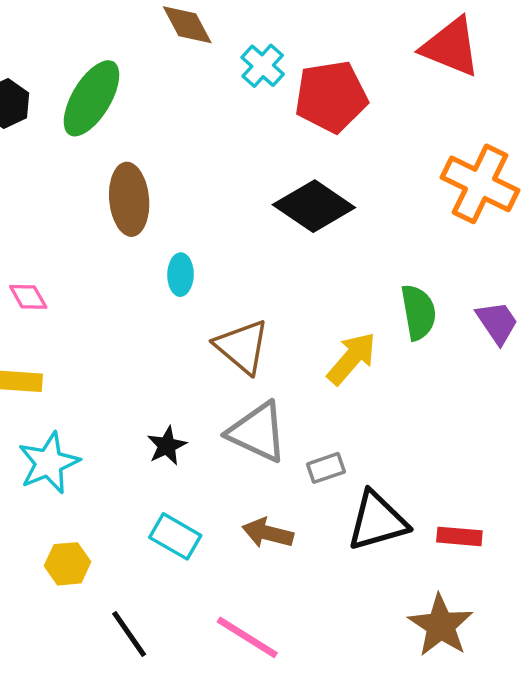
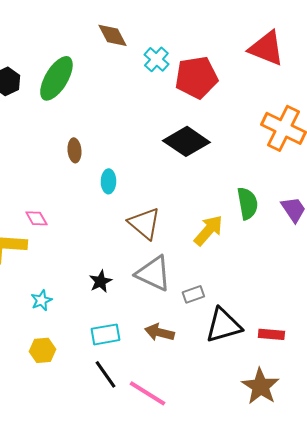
brown ellipse: (129, 199) -> (74, 150), moved, size x0.6
pink diamond: (28, 297) -> (36, 218), moved
cyan star: (49, 463) -> (41, 300), moved, size x0.6
cyan rectangle: (175, 536) -> (105, 334), turned -40
black line: (129, 634) -> (105, 374), moved

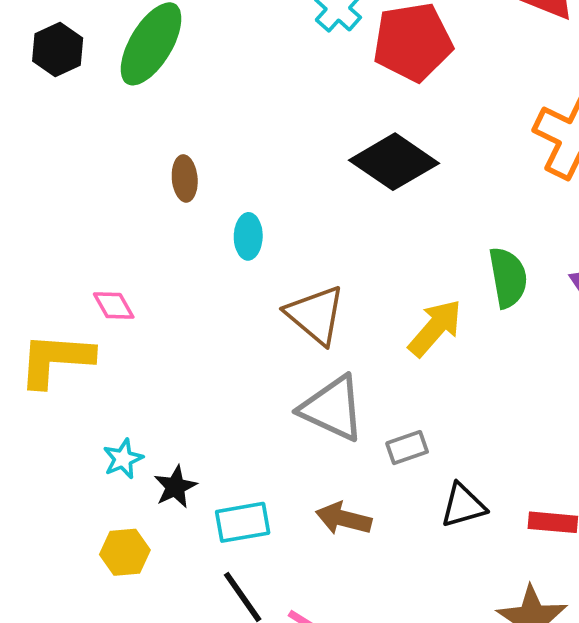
black star: (100, 281) -> (175, 487), moved
black triangle: (223, 325) -> (463, 506), size x0.7

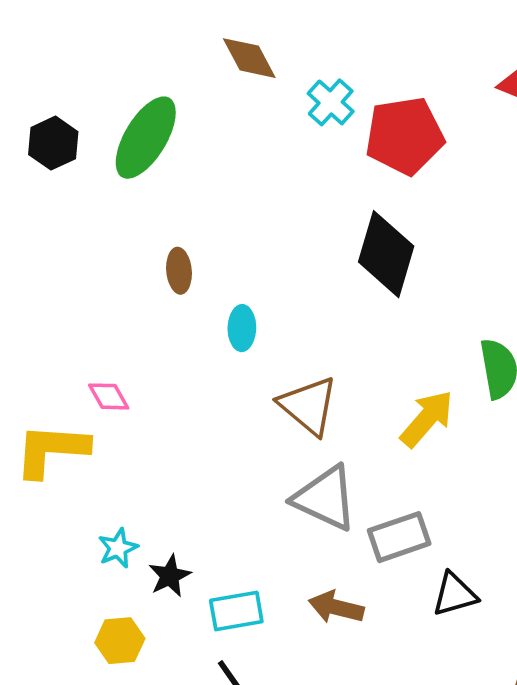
black diamond: (394, 162) -> (386, 254), turned 72
gray rectangle: (407, 448) -> (399, 537), size x1.5

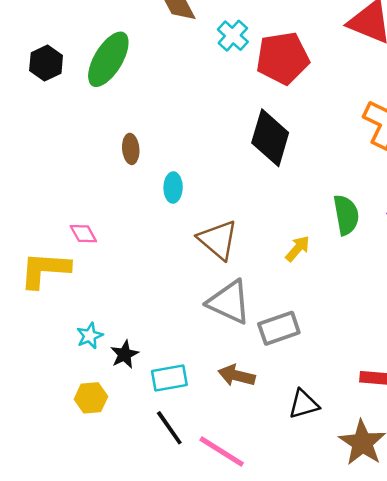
yellow arrow: (427, 419) -> (298, 249), size x0.7
black triangle: (455, 594) -> (304, 404), moved

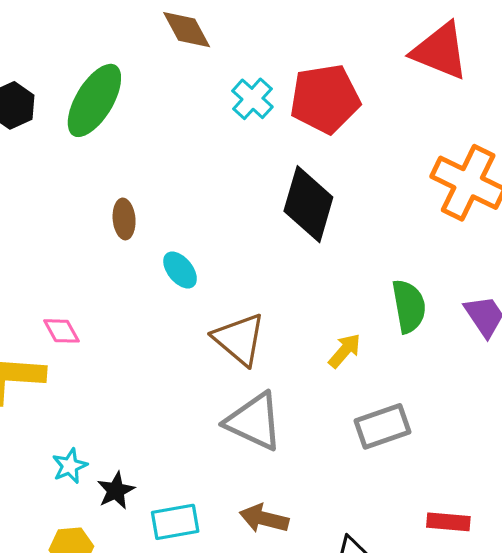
cyan cross: (233, 36) -> (252, 99), moved
cyan ellipse: (173, 188) -> (180, 270), turned -40
gray rectangle: (279, 328) -> (383, 426), moved

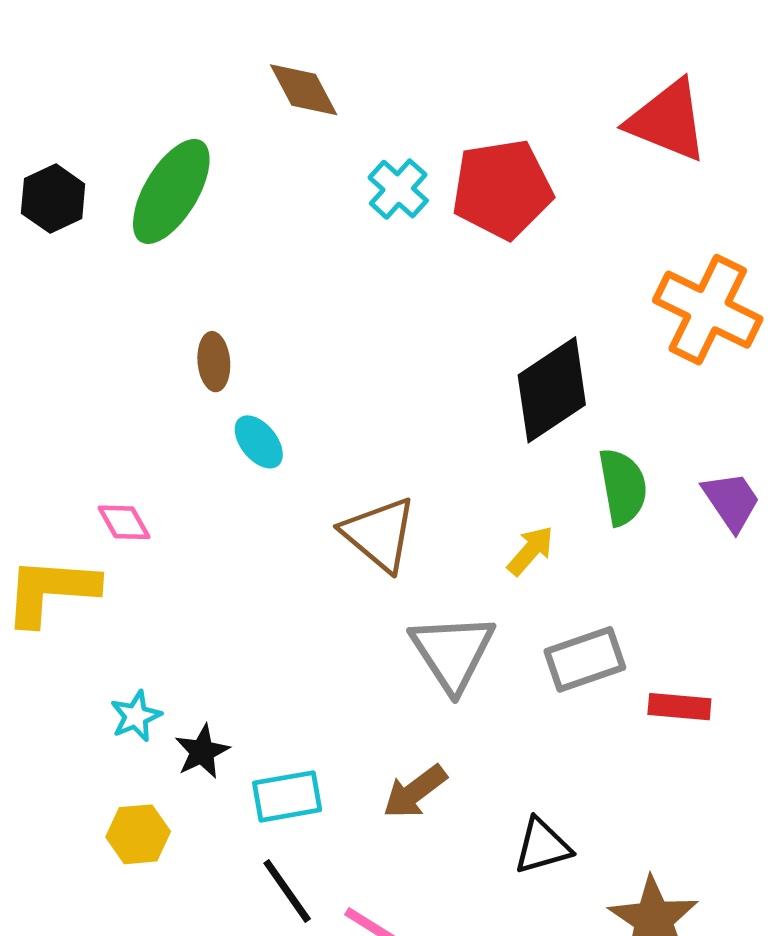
black diamond: (308, 204) -> (552, 390), moved, turned 40
cyan ellipse: (180, 270) -> (259, 442), moved
gray triangle: (254, 421) -> (453, 652), moved, turned 32
brown arrow: (264, 519) -> (415, 792), turned -51
red rectangle: (448, 522) -> (679, 707), moved

